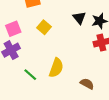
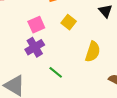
yellow semicircle: (56, 68) -> (93, 52), moved

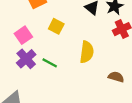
green line: (56, 72) -> (50, 63), moved

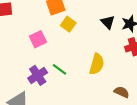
yellow square: (56, 26) -> (68, 24), moved
purple cross: (26, 59) -> (38, 75), moved

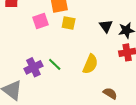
yellow square: (68, 24) -> (69, 23), turned -32
pink square: (38, 39) -> (41, 21), moved

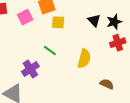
pink square: (41, 21) -> (25, 17), moved
green line: (55, 64) -> (50, 50), moved

